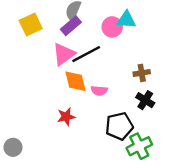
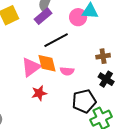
pink triangle: (64, 54) -> (31, 67), moved

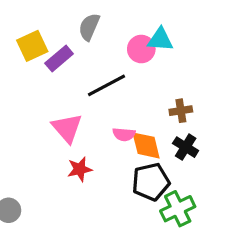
purple rectangle: (43, 16) -> (59, 59), moved
orange diamond: (47, 63) -> (146, 145), moved
pink triangle: (31, 67) -> (67, 128), turned -35

